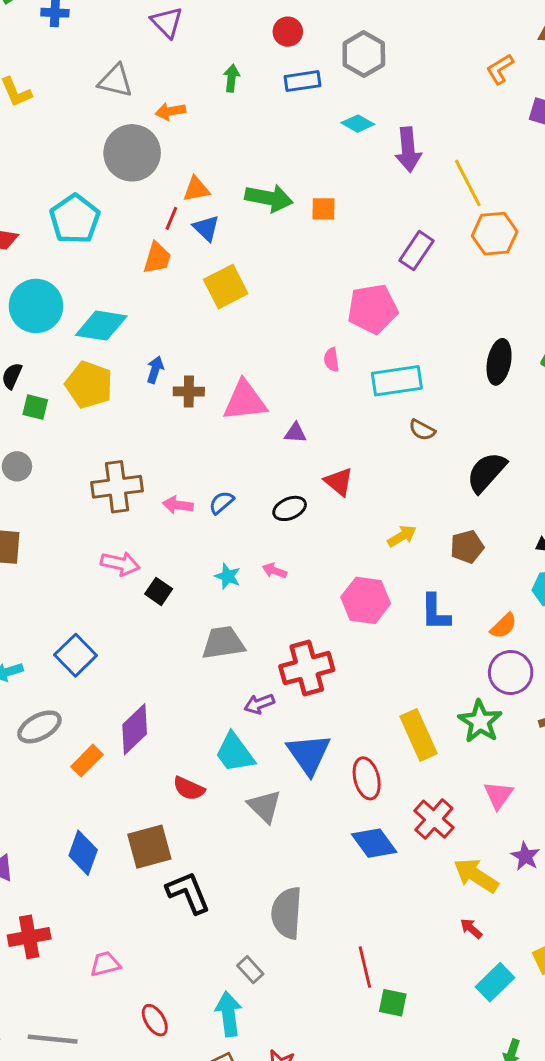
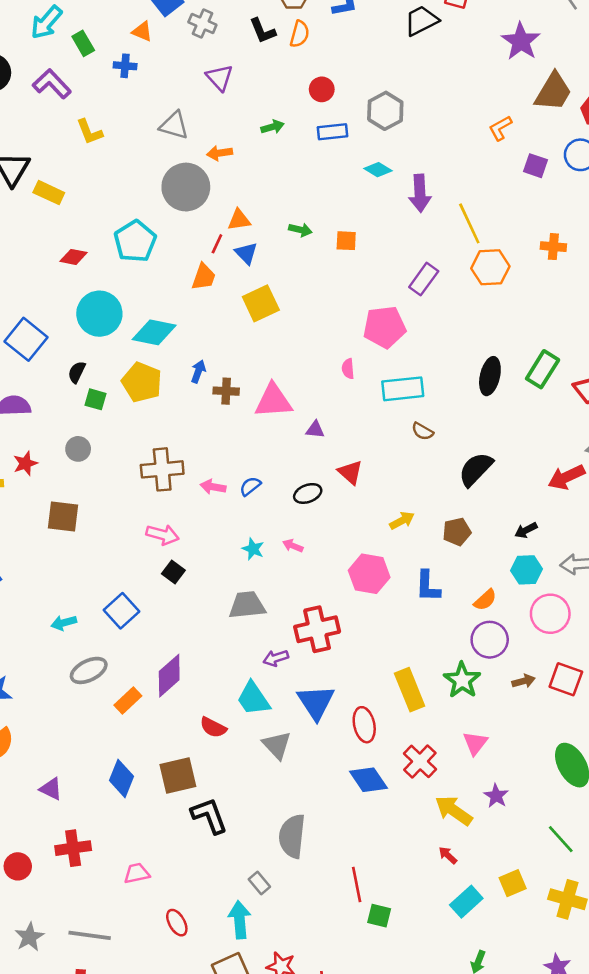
green arrow: (232, 78) -> (273, 127), turned 65
green arrow: (269, 198) -> (300, 230), size x0.6
black square: (159, 591) -> (173, 572), moved

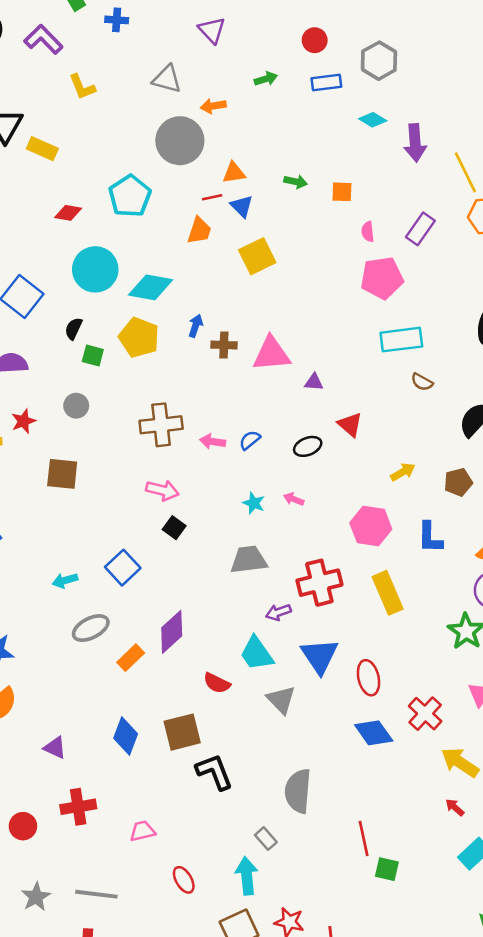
red line: (217, 244) -> (212, 197), turned 54
pink semicircle: (348, 369) -> (368, 232), moved
yellow rectangle: (410, 690) -> (388, 593), moved

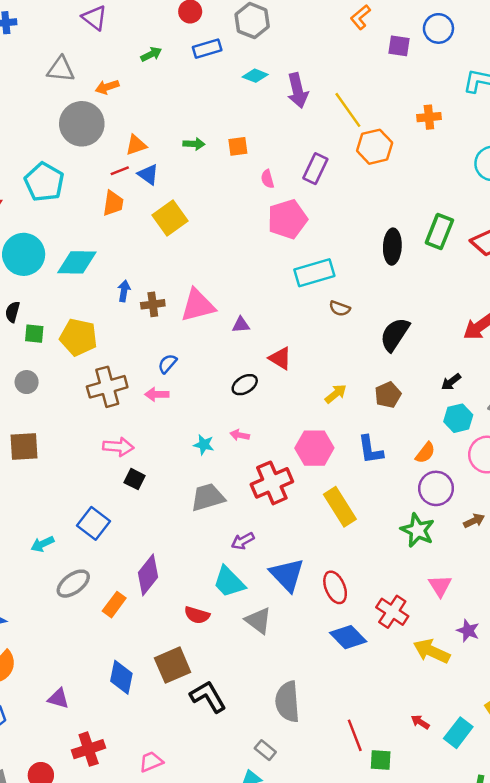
yellow pentagon: (139, 337) -> (78, 337), moved
blue semicircle: (250, 440) -> (167, 364), moved
red cross: (319, 583) -> (272, 483), moved
red arrow: (455, 807) -> (420, 722), moved

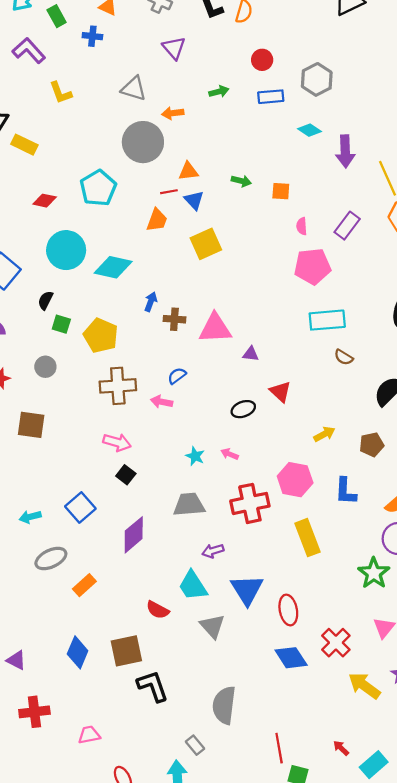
purple diamond: (148, 575) -> (134, 535), moved

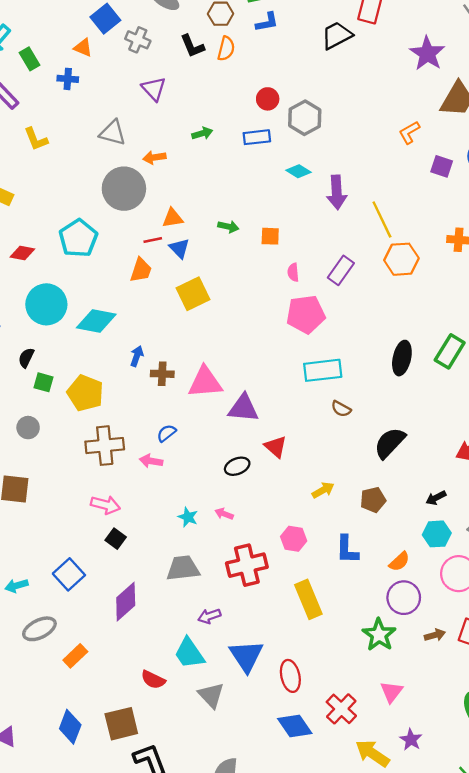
red circle: (262, 60) -> (268, 99), moved
purple triangle: (251, 354) -> (243, 408), size x1.8
pink hexagon: (295, 480) -> (294, 539), size x0.7

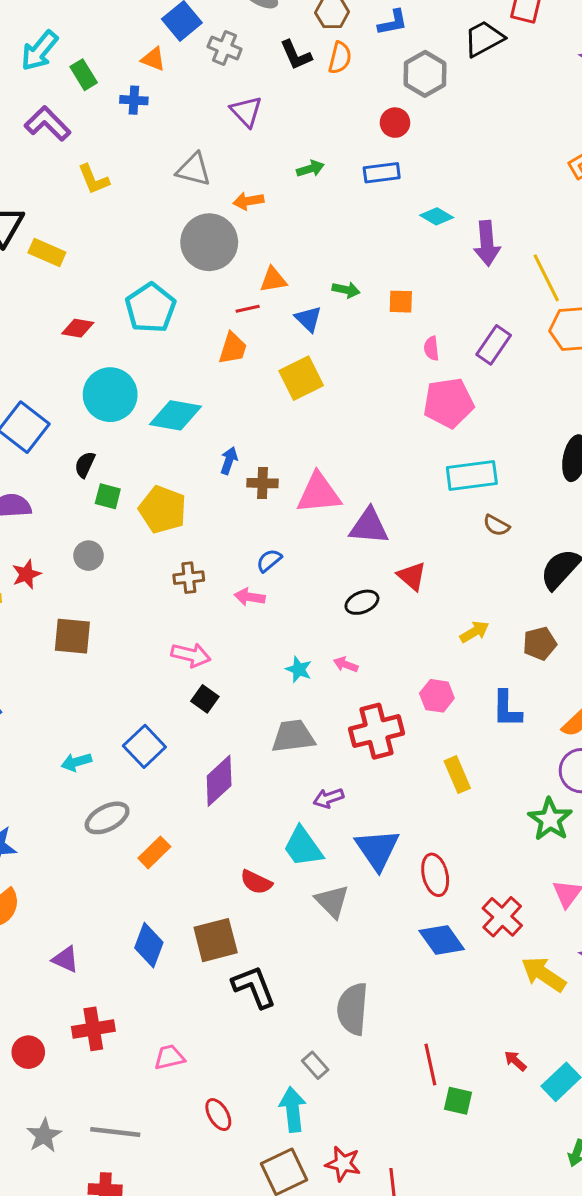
gray hexagon: (305, 118) -> (425, 74), moved
blue triangle: (179, 248) -> (308, 319), moved
brown cross: (105, 446) -> (189, 578), size x0.6
yellow rectangle: (308, 599) -> (457, 775), size x0.7

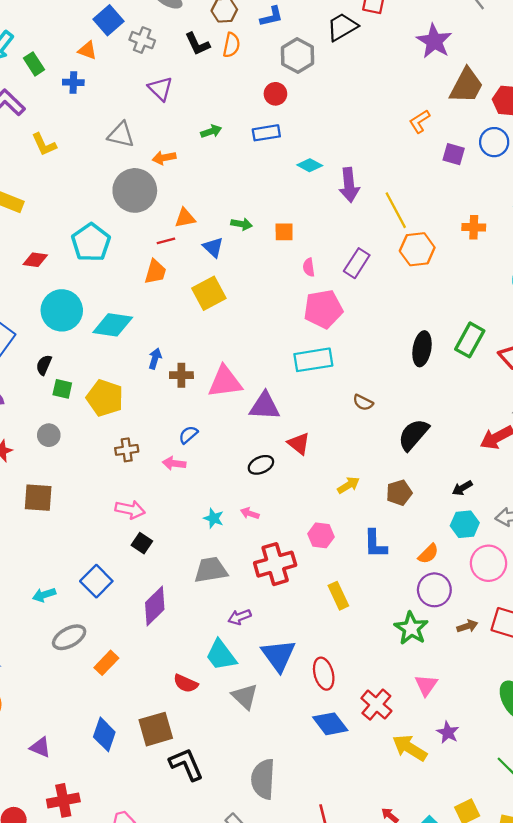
cyan rectangle: (472, 476) -> (313, 360), moved

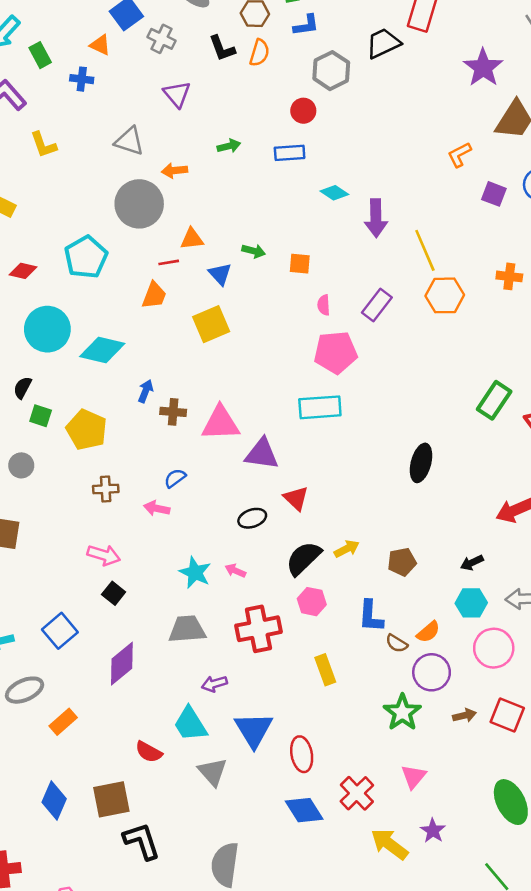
black ellipse: (422, 349) -> (421, 463), moved
brown semicircle: (363, 403) -> (397, 643), moved
black semicircle: (413, 435) -> (303, 558), moved
cyan star: (214, 518) -> (195, 573), size x1.4

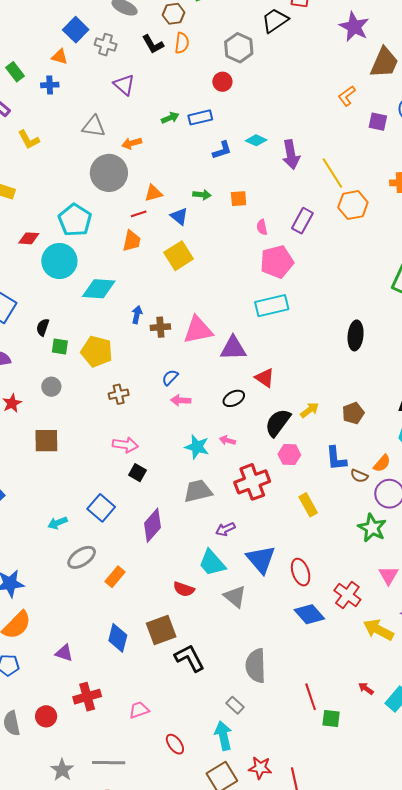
blue L-shape: (306, 25) -> (222, 150), moved
blue rectangle: (290, 153) -> (200, 117), moved
cyan circle: (47, 329) -> (59, 261), moved
pink arrow: (157, 508) -> (181, 400), moved

